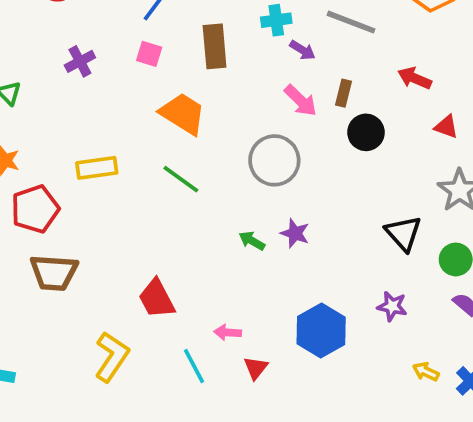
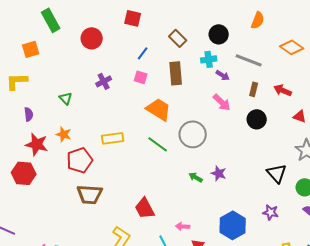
brown rectangle: (344, 93) -> (254, 89), moved
gray circle: (274, 160) -> (193, 134), moved

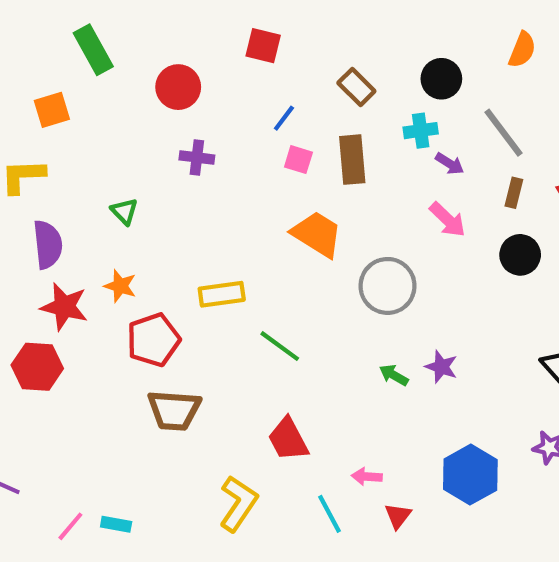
gray line: (249, 60) -> (504, 133), turned 32
pink square: (141, 77) -> (298, 160), moved
purple cross: (104, 81) -> (197, 157), moved, turned 35
purple semicircle: (29, 114) -> (48, 245), size x1.6
green line: (158, 144) -> (280, 346), moved

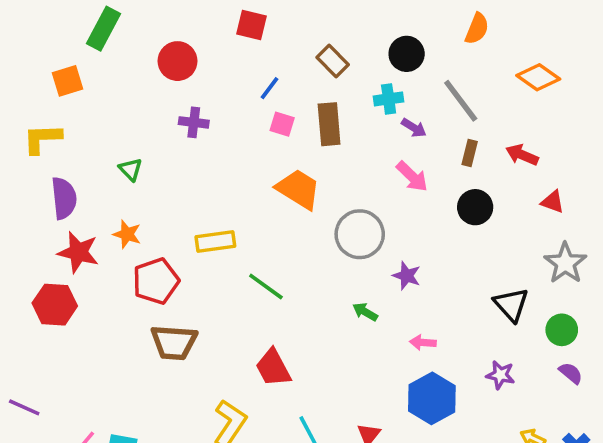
green rectangle: (93, 50) -> (104, 29), turned 57
purple star: (441, 367) -> (407, 276), moved
pink arrow: (367, 477) -> (423, 342), moved

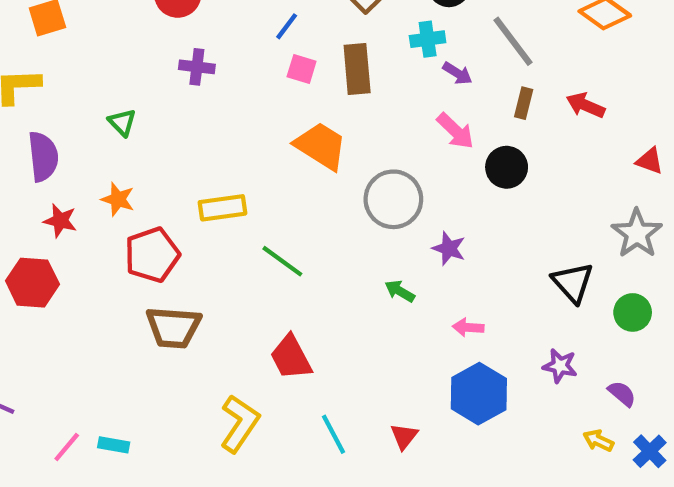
red triangle: (553, 202) -> (650, 161), moved
black circle: (475, 207) -> (507, 167), moved
red star: (78, 252) -> (60, 221), size x0.7
purple semicircle: (571, 373) -> (622, 394), moved

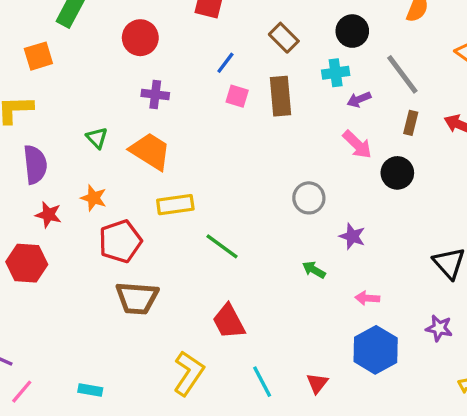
purple arrow: (457, 73) -> (359, 99), turned 125
orange trapezoid: (321, 146) -> (150, 151), moved
gray circle: (393, 199) -> (309, 198), size x0.7
pink line: (67, 447) -> (22, 392), moved

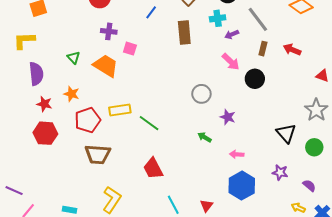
pink square: (237, 96) -> (130, 49), moved
yellow rectangle: (175, 205) -> (120, 110), moved
red hexagon: (27, 263) -> (45, 133), moved
yellow L-shape: (189, 373) -> (112, 200), moved

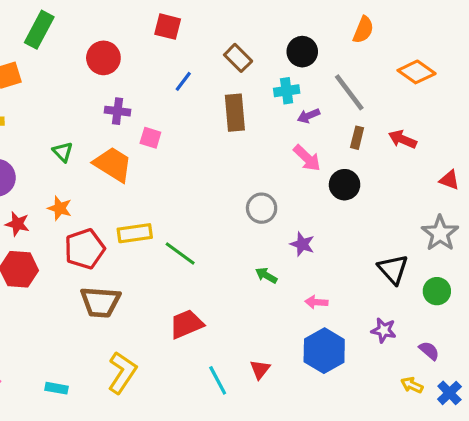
red trapezoid: (153, 168) -> (186, 324), turned 95
red triangle: (206, 206) -> (260, 369), moved

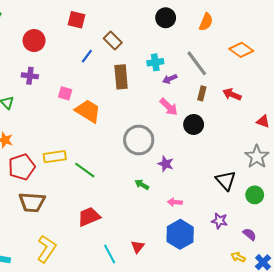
black circle: (302, 52) -> (166, 18), moved
brown rectangle: (238, 58) -> (113, 41), moved
purple cross: (118, 111) -> (30, 76), moved
orange trapezoid: (113, 164) -> (88, 111), moved
gray circle: (262, 208) -> (139, 140), size x1.5

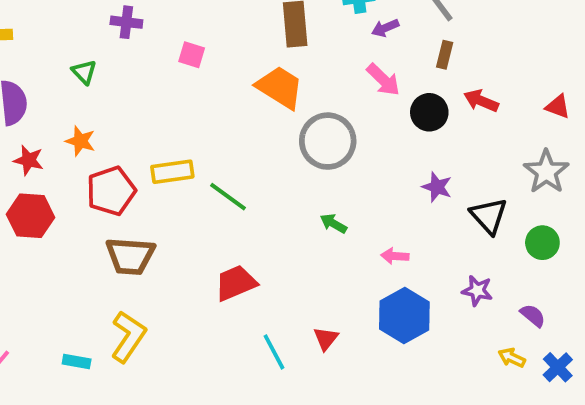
red arrow: (232, 94) -> (481, 101), moved
orange trapezoid: (88, 111) -> (280, 87), moved
purple star: (166, 164) -> (437, 187), moved
yellow L-shape: (46, 249) -> (128, 337), moved

